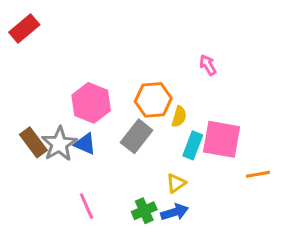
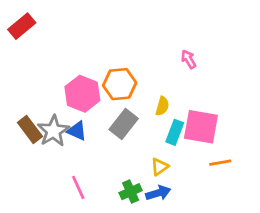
orange hexagon: (153, 100) -> (120, 84), moved
orange line: (258, 174) -> (220, 163), moved

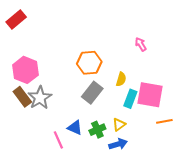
pink hexagon: (82, 94) -> (25, 70), moved
blue triangle: (77, 131) -> (75, 128), moved
green cross: (131, 192) -> (97, 130), moved

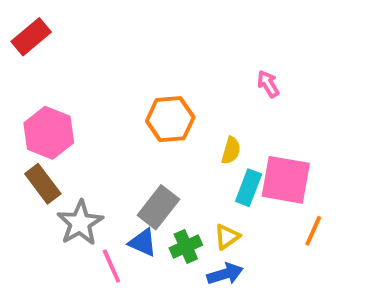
gray rectangle: (92, 93) -> (158, 207), moved
gray star: (40, 98) -> (80, 223), moved
orange line: (164, 121) -> (313, 231), turned -56

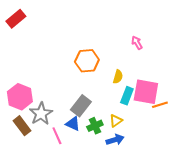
pink hexagon: (49, 133) -> (20, 97), moved
brown rectangle: (43, 184) -> (22, 126), moved
orange line: (313, 231) -> (160, 105), moved, turned 49

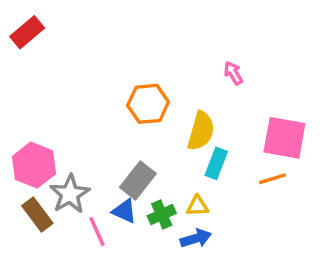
yellow semicircle: (118, 77) -> (201, 131), size x1.6
pink square: (146, 92) -> (284, 138), moved
yellow triangle: (116, 121) -> (198, 206), turned 32

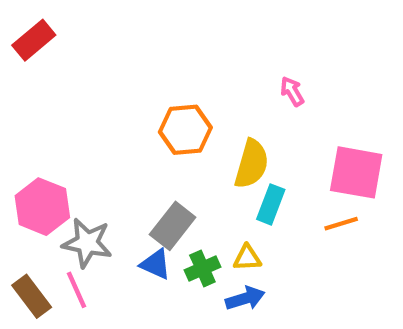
gray star: (70, 194) -> (87, 243), turned -30
brown rectangle: (37, 215) -> (32, 296), moved
pink line: (97, 232) -> (76, 290), moved

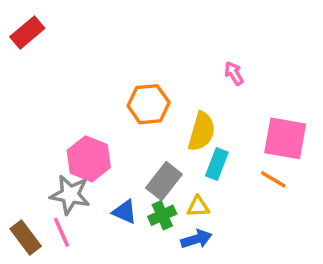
pink hexagon: (42, 207) -> (89, 159), moved
orange line: (341, 224) -> (273, 179), turned 48
gray rectangle: (173, 226) -> (164, 181), moved

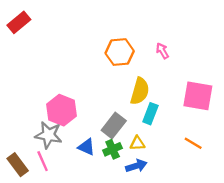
orange hexagon: (149, 104) -> (120, 52), moved
orange line: (273, 179) -> (193, 143), moved

